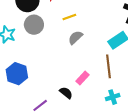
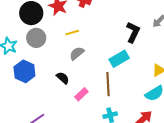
blue hexagon: (17, 74) -> (24, 71), moved
black semicircle: (66, 93) -> (63, 78), moved

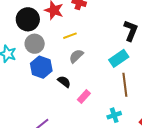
blue hexagon: (24, 71) -> (41, 67), moved
brown line: (108, 84) -> (125, 85), moved

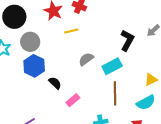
black circle: (28, 19) -> (14, 17), moved
yellow line: (70, 36) -> (71, 31), moved
gray semicircle: (76, 56) -> (86, 59), moved

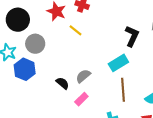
yellow line: (71, 31) -> (76, 30), turned 56
gray semicircle: (86, 59) -> (83, 76), moved
blue hexagon: (34, 66) -> (25, 69), moved

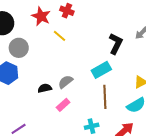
black semicircle: (63, 83) -> (45, 88), turned -56

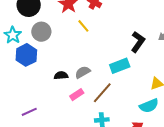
brown line: (105, 97) -> (102, 93), moved, turned 35

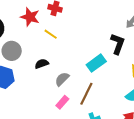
black L-shape: (138, 42) -> (118, 44), moved
black semicircle: (61, 75) -> (42, 64), moved

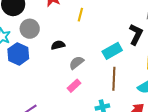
yellow line: (51, 34) -> (80, 15), moved, turned 64
brown line: (86, 94) -> (114, 79), moved, turned -30

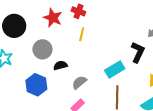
gray circle: (30, 29) -> (42, 49), moved
blue hexagon: (18, 54) -> (36, 85), moved

